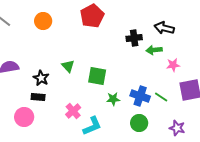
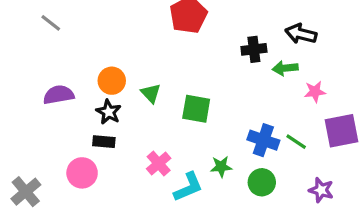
orange circle: (43, 21) -> (112, 81), moved
green star: (113, 99) -> (221, 167), moved

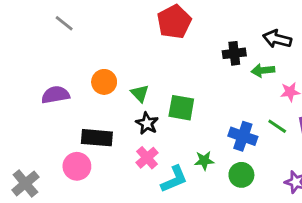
gray line: (51, 23) -> (64, 23), moved
black star: (109, 112) -> (147, 123), moved
black rectangle: (104, 142) -> (97, 138), size x1.5
green line: (296, 142) -> (277, 126), moved

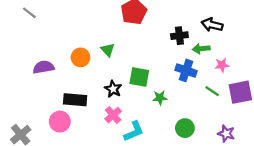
gray line: (64, 23) -> (29, 13), moved
green triangle: (140, 93) -> (108, 50), moved
blue cross: (243, 136) -> (186, 70), moved
green star: (204, 161) -> (160, 98), moved

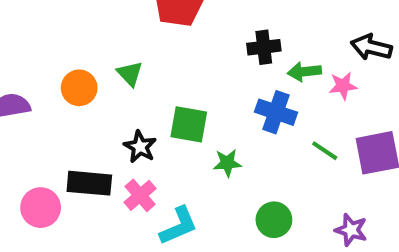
black arrow: (212, 25) -> (371, 47), moved
pink star: (222, 65) -> (343, 86), moved
black rectangle: (75, 100) -> (89, 183), moved

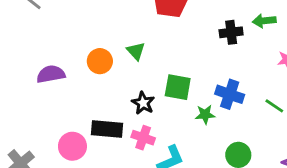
green arrow: (304, 72) -> (264, 21), moved
blue cross: (276, 112) -> (230, 94), moved
pink cross: (140, 195) -> (143, 138), turned -30

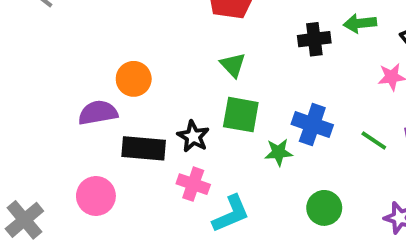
green triangle: (136, 51) -> (233, 65), moved
purple semicircle: (51, 74) -> (98, 113), moved
black rectangle: (107, 129) -> (144, 148), moved

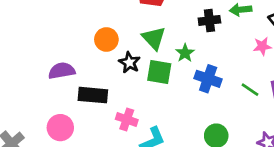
green triangle: (233, 65) -> (154, 38), size x1.4
orange circle: (134, 79) -> (106, 39), moved
black star: (193, 136) -> (129, 63), moved
green star: (279, 152) -> (185, 53), moved, turned -30

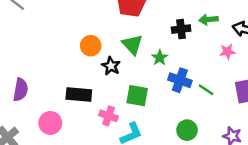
purple semicircle: (62, 71) -> (21, 90), moved, turned 110
green square: (159, 72) -> (137, 96), moved
green line: (250, 90) -> (206, 90), moved

